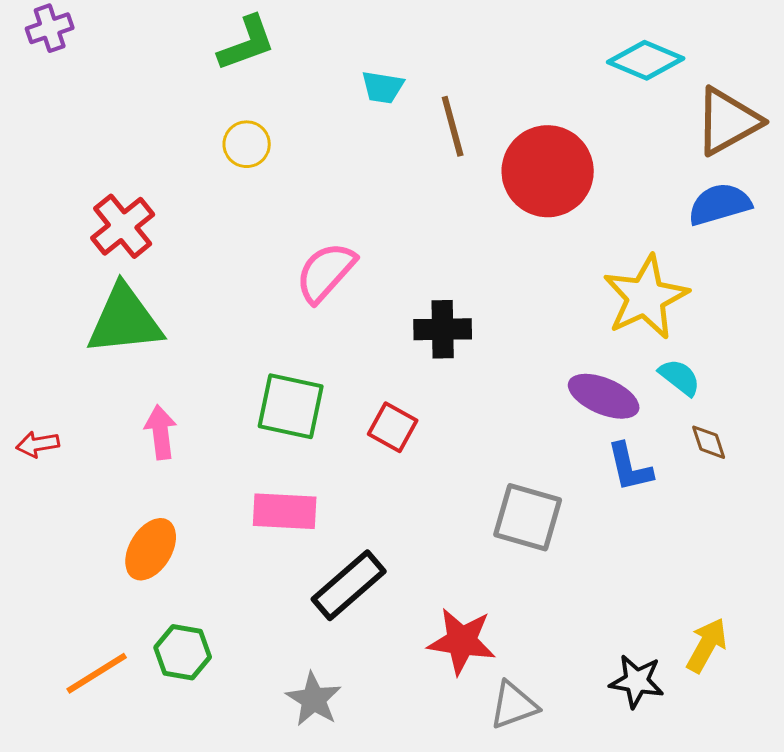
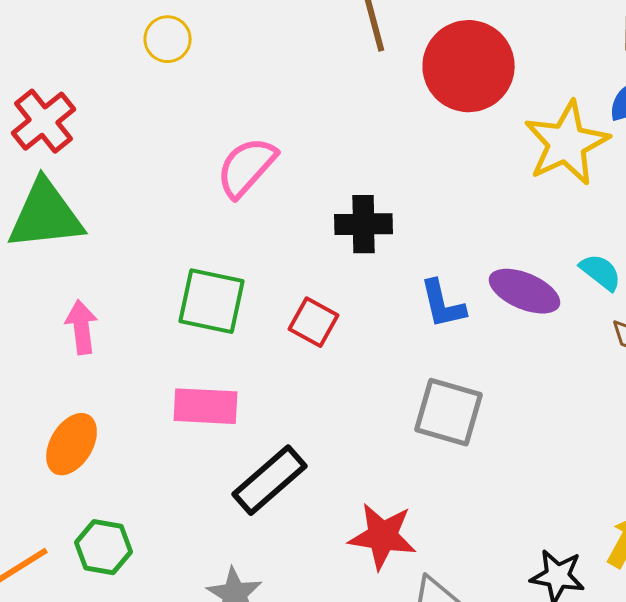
yellow star: (646, 297) -> (567, 143), moved
blue L-shape: (630, 467) -> (443, 304), moved

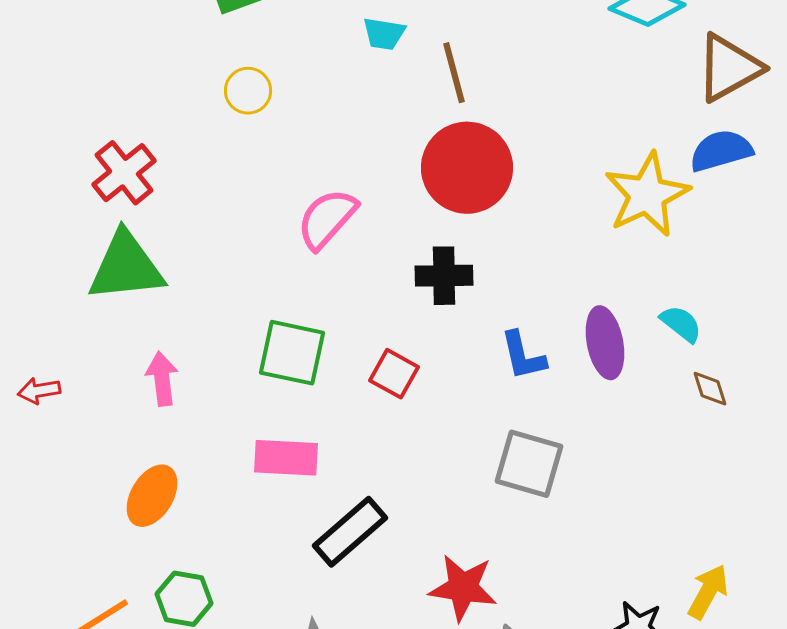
red circle: (469, 66) -> (467, 168), moved
purple ellipse: (525, 291) -> (605, 343), turned 56

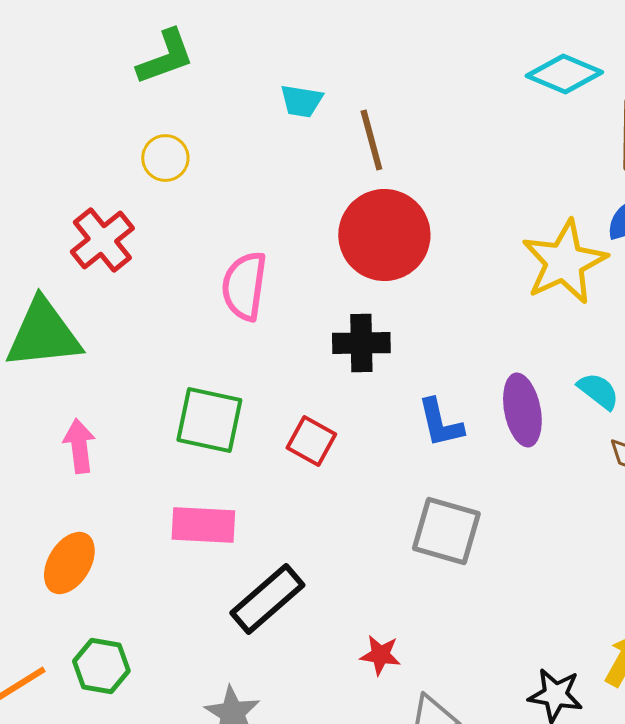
red cross: (124, 173) -> (102, 240), moved
pink semicircle: (327, 219) -> (244, 286), turned -34
red star: (463, 588) -> (380, 655), size x0.6

